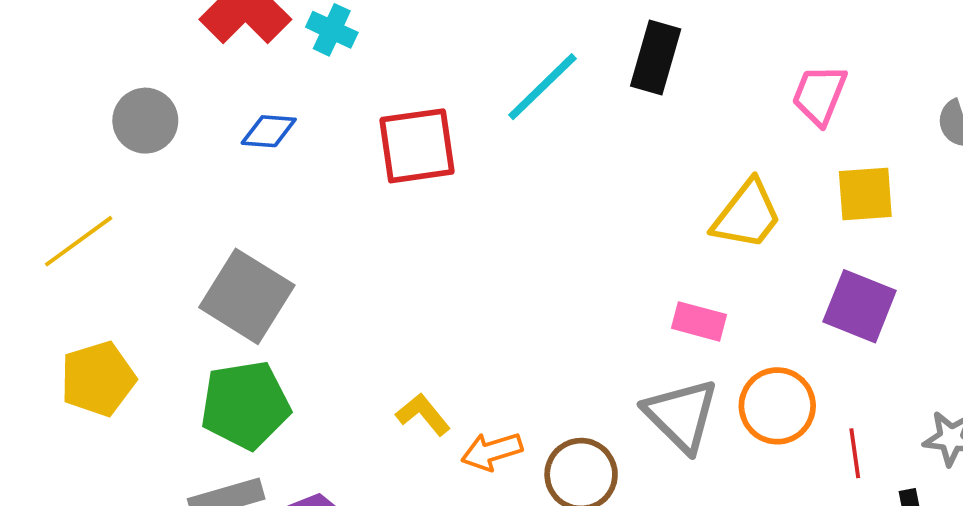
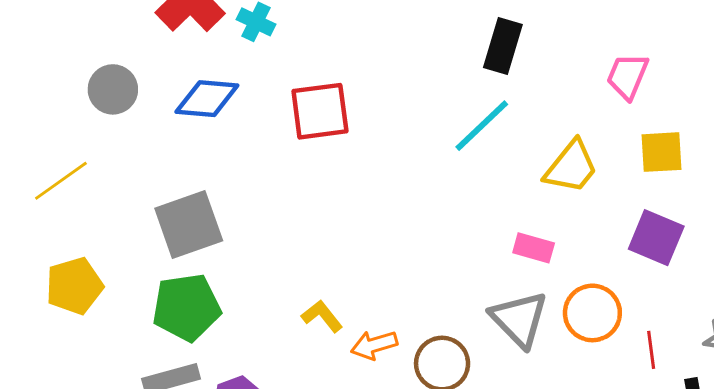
cyan line: (542, 87) -> (482, 126), moved
blue diamond: (269, 131) -> (207, 99), size x1.5
gray square: (247, 296) -> (189, 224), turned 38

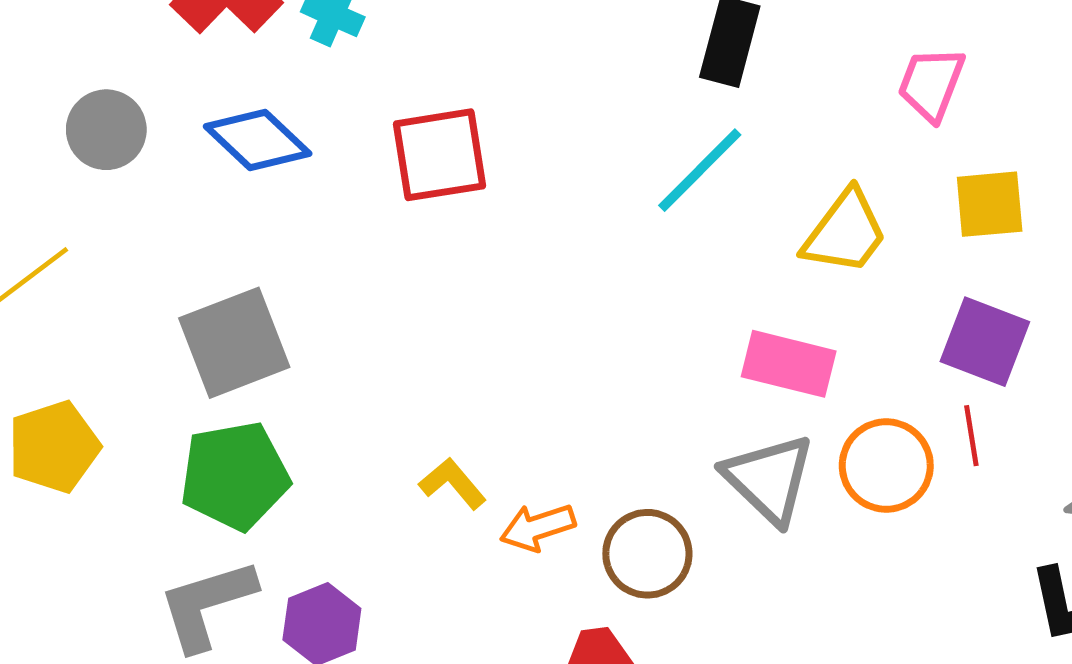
blue diamond: (207, 99) -> (258, 140), turned 40
pink rectangle: (534, 248) -> (789, 364), size x1.4
red line: (651, 350) -> (971, 436), moved

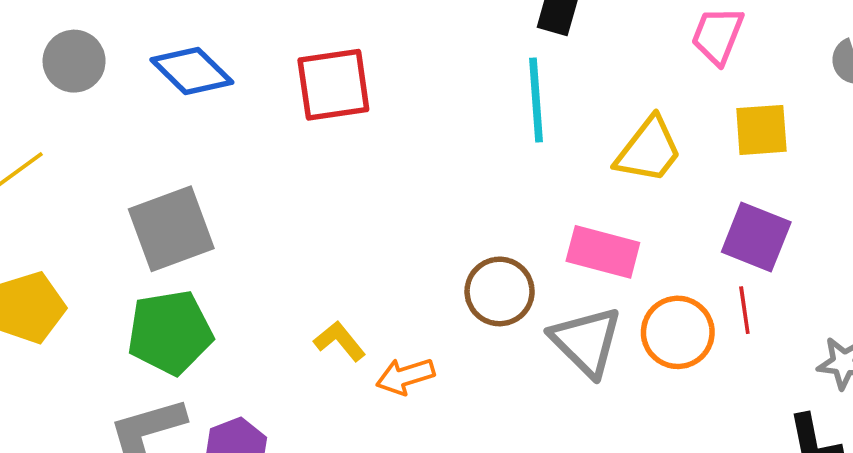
cyan line: (700, 170) -> (536, 100), turned -50
brown circle: (647, 554) -> (500, 291), moved

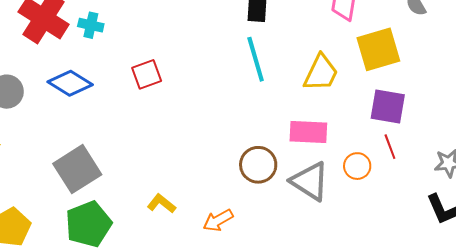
red square: (333, 85) -> (147, 74), size x0.7
yellow square: (761, 130) -> (378, 49), size x1.4
orange circle: (678, 332) -> (357, 166), size x0.7
yellow L-shape: (340, 341) -> (161, 204), moved

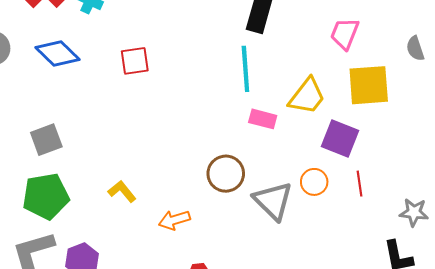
purple square: (388, 107) -> (340, 138), moved
pink rectangle: (308, 132) -> (263, 119), moved, size x0.7
orange circle: (357, 166) -> (314, 182), moved
gray square: (77, 169) -> (46, 140), size x0.7

